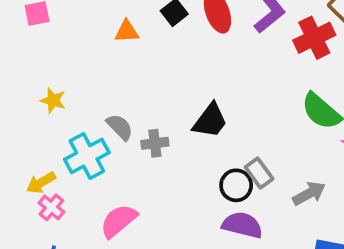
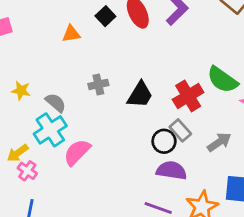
red cross: (314, 38) -> (188, 96), moved
gray semicircle: (120, 127) -> (56, 103), moved
gray cross: (155, 143) -> (98, 84), moved
pink semicircle: (118, 221) -> (77, 152), moved

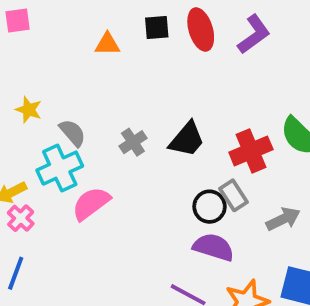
black square: (105, 16) -> (157, 27), turned 30
gray cross: (98, 84) -> (133, 142), moved, turned -30

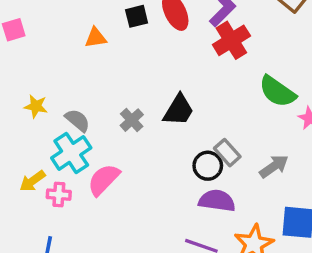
red cross: (251, 151) -> (231, 40), moved
pink cross: (21, 218) -> (59, 195), moved, turned -30

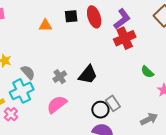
green semicircle: (277, 91) -> (147, 72), size x0.6
gray arrow: (274, 166) -> (149, 119), moved
pink semicircle: (104, 180) -> (57, 104), moved
pink cross: (59, 195) -> (11, 114), turned 32

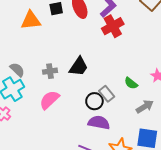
orange triangle: (45, 25) -> (31, 20), size x1.5
green semicircle: (147, 72) -> (131, 83), moved
gray cross: (60, 77) -> (50, 71), turned 32

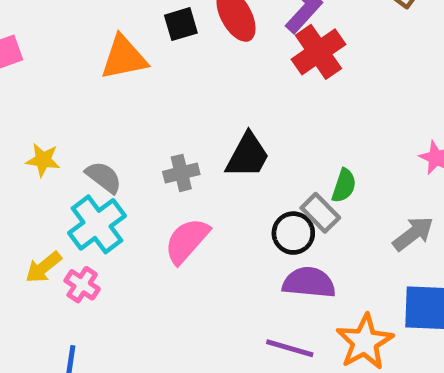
green semicircle: (131, 83) -> (344, 186), moved, turned -104

